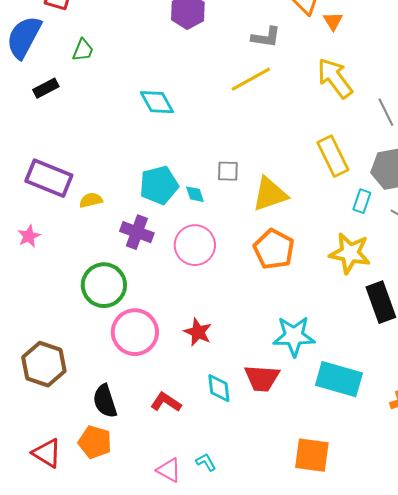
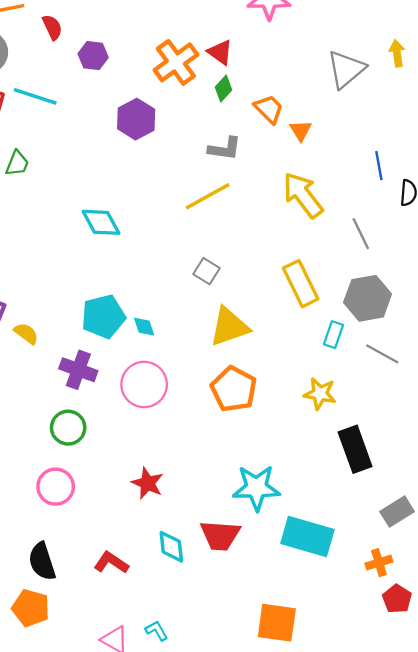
gray square: (228, 171) -> (207, 271), moved, turned 30
yellow semicircle: (91, 200) -> (26, 333), turned 50
yellow star: (350, 253) -> (320, 394), size x0.7
green circle: (104, 285) -> (68, 428), moved, size x0.7
pink circle: (135, 332) -> (56, 487), moved, size x0.7

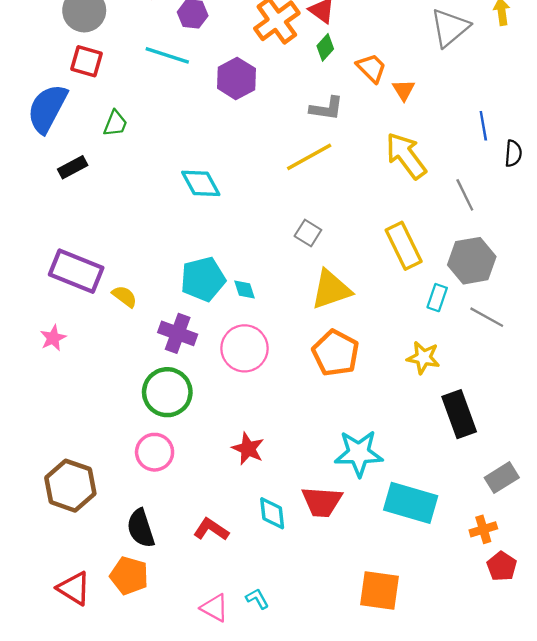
cyan line: (35, 96) -> (167, 55), moved
green circle: (68, 428) -> (167, 392), size x1.4

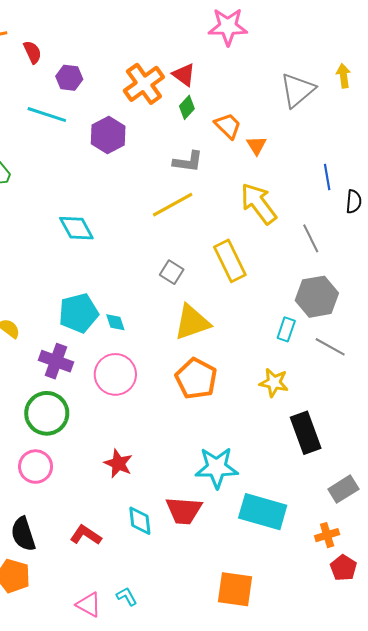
yellow rectangle: (404, 246) -> (230, 261), moved

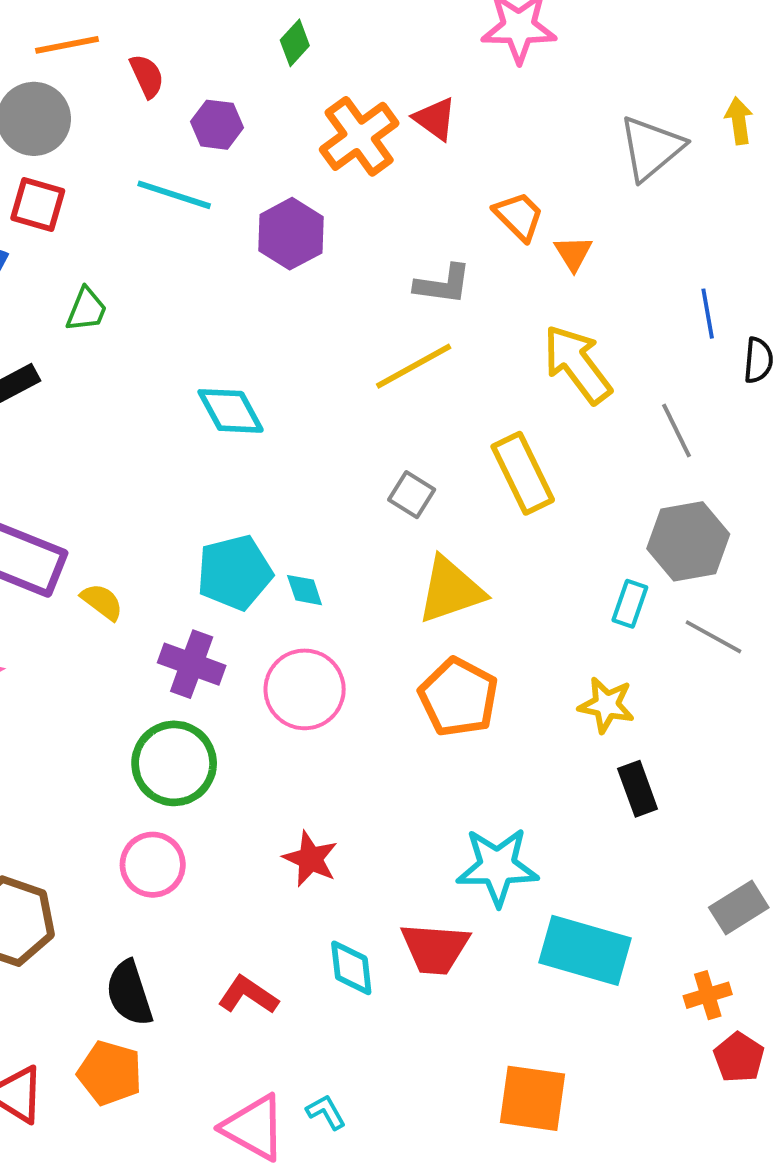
green diamond: (187, 107) -> (295, 43), moved
black rectangle: (306, 433) -> (638, 789), moved, size x0.7
pink triangle: (89, 605) -> (254, 1128), size x1.4

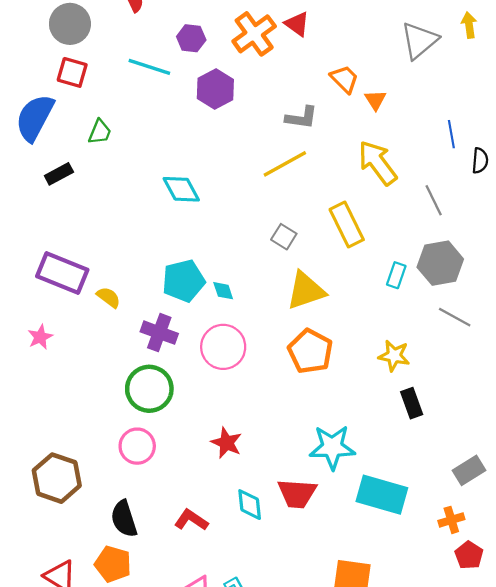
purple hexagon: (217, 125) -> (191, 38), moved
cyan rectangle: (630, 604) -> (396, 275), moved

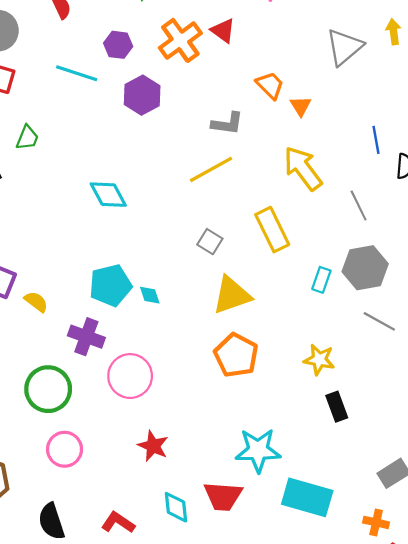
pink circle: (223, 347) -> (130, 376), moved
green circle: (149, 389) -> (48, 389), moved
orange cross: (451, 520) -> (376, 522), turned 30

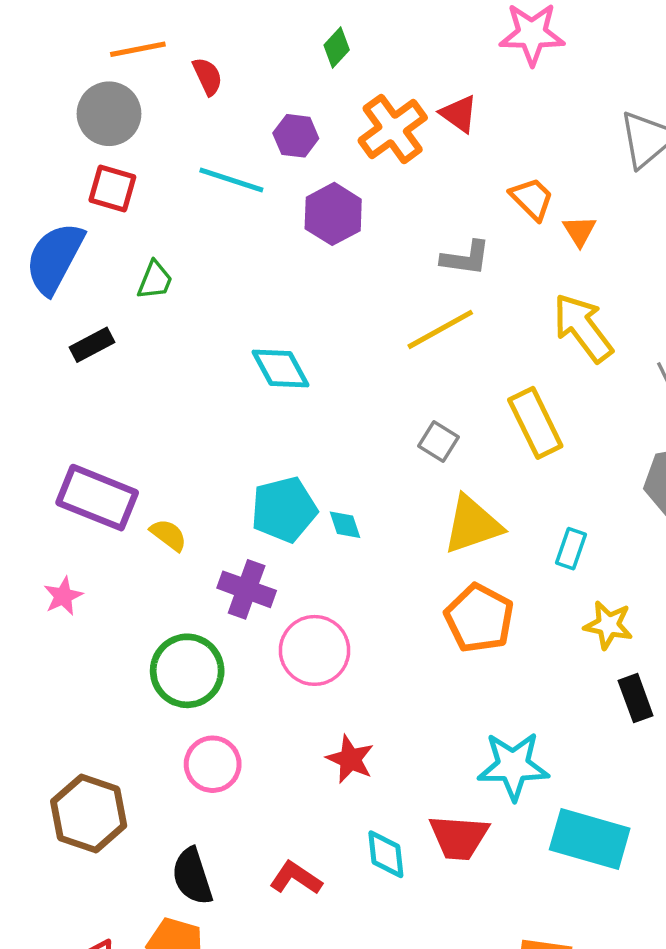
cyan rectangle: (321, 280) -> (571, 549), moved

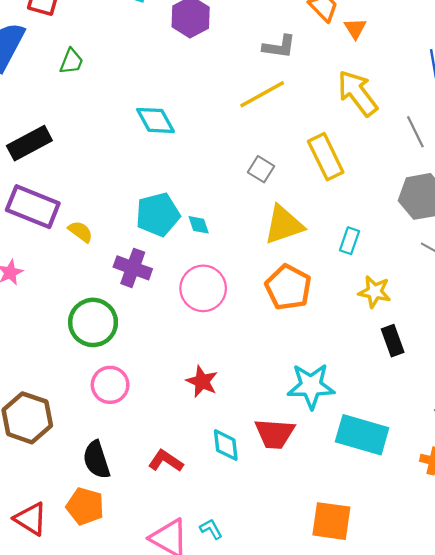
black rectangle: (92, 345) -> (29, 143), moved, size x1.5
pink circle: (315, 650) -> (203, 288), moved

